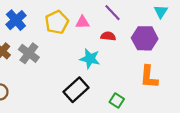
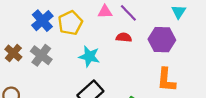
blue cross: (16, 20) -> (42, 21), moved
pink triangle: (82, 22) -> (105, 12), moved
cyan star: (90, 59) -> (89, 56), moved

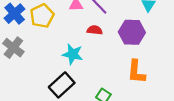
cyan star: (89, 56) -> (73, 54), moved

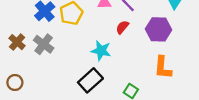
red semicircle: (95, 30) -> (122, 27), turned -56

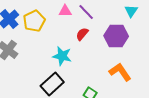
orange L-shape: (163, 68) -> (120, 72), turned 140

